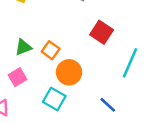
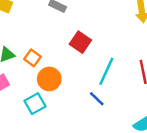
cyan square: (54, 99) -> (35, 104), turned 30
blue line: (108, 105) -> (97, 99), moved

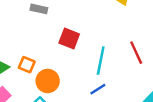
blue line: (97, 99) -> (98, 89), turned -63

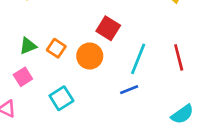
orange circle: (48, 81) -> (90, 56), moved

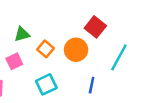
orange square: (56, 48) -> (46, 49), moved
blue line: (129, 90) -> (92, 85), moved, turned -63

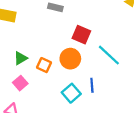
cyan line: (119, 57) -> (109, 55), turned -60
cyan square: (46, 84) -> (71, 93), moved

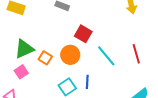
green triangle: (20, 58) -> (24, 49), size x1.5

